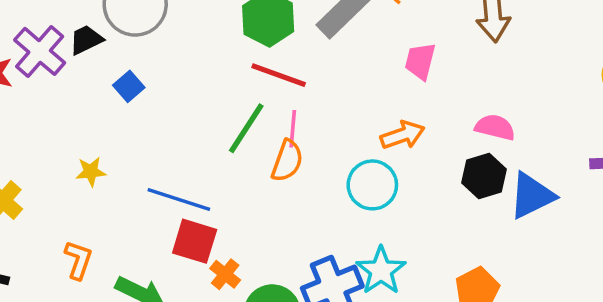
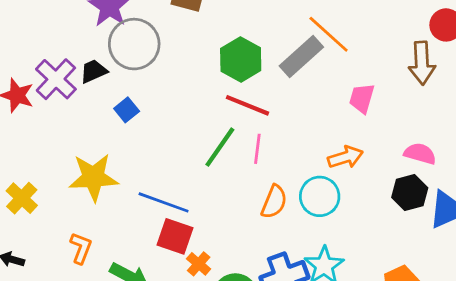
orange semicircle: (287, 161) -> (274, 202), moved
yellow star: (91, 172) -> (93, 177), size x2.0

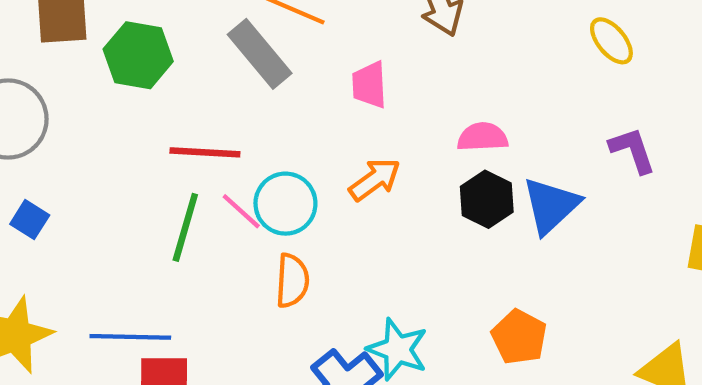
gray rectangle: (301, 57) -> (260, 54), turned -69
green hexagon: (241, 60) -> (138, 55), moved
pink line: (257, 149) -> (241, 211), turned -36
cyan circle: (320, 196) -> (285, 204), moved

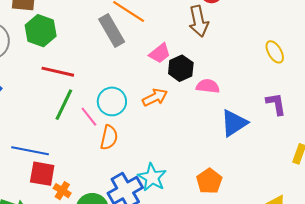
green hexagon: (138, 55) -> (41, 31), moved
pink trapezoid: (369, 85) -> (160, 53), turned -135
red line: (205, 152) -> (58, 72), moved
black hexagon: (487, 199) -> (181, 68), moved
pink line: (241, 211) -> (89, 117), moved

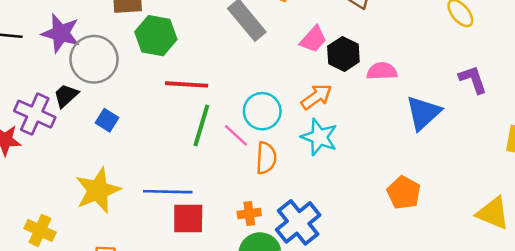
cyan star: (152, 177) -> (319, 137), moved
orange cross: (62, 191) -> (249, 213), moved, turned -30

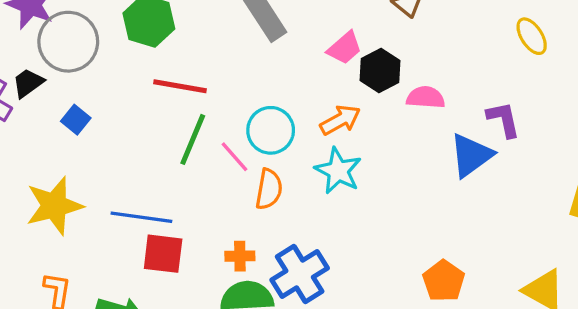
purple L-shape: (473, 79) -> (503, 119), moved
orange pentagon: (404, 193) -> (444, 281), moved

